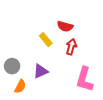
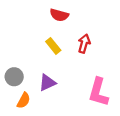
red semicircle: (65, 26) -> (59, 15), moved
red arrow: (71, 47) -> (84, 44), moved

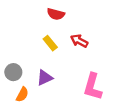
red arrow: (84, 44) -> (79, 41), turned -78

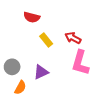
red semicircle: (56, 14) -> (32, 17), moved
pink L-shape: (93, 87) -> (80, 63), moved

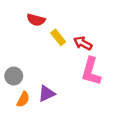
yellow rectangle: (46, 40) -> (58, 37), moved
purple triangle: (41, 72) -> (47, 94), moved

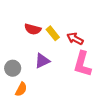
red semicircle: (36, 20) -> (33, 29), moved
purple triangle: (47, 94) -> (42, 61), moved

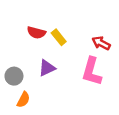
red arrow: (75, 39) -> (101, 43), moved

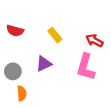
red semicircle: (36, 33) -> (15, 31), moved
orange semicircle: (23, 100) -> (22, 93), turned -32

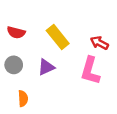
yellow rectangle: (55, 35) -> (58, 37), size x1.5
gray circle: (13, 71) -> (14, 65), moved

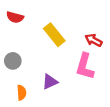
red semicircle: (16, 32) -> (15, 17), moved
purple triangle: (46, 67) -> (50, 82), moved

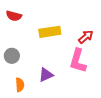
yellow rectangle: (54, 35) -> (50, 32), turned -60
red arrow: (94, 40) -> (86, 37), turned 112

